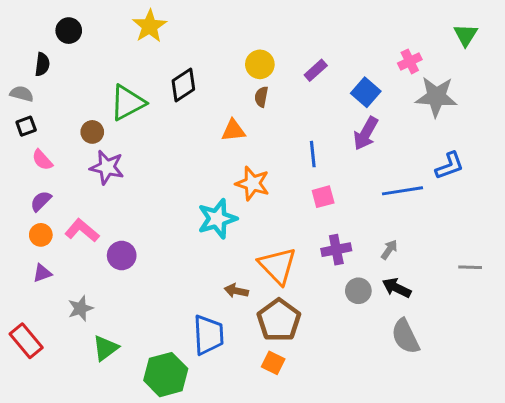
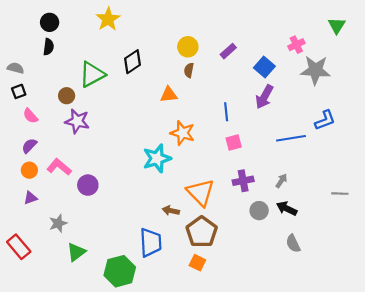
black semicircle: (42, 64) -> (48, 47), moved
gray semicircle: (405, 336) -> (293, 244), size x0.7

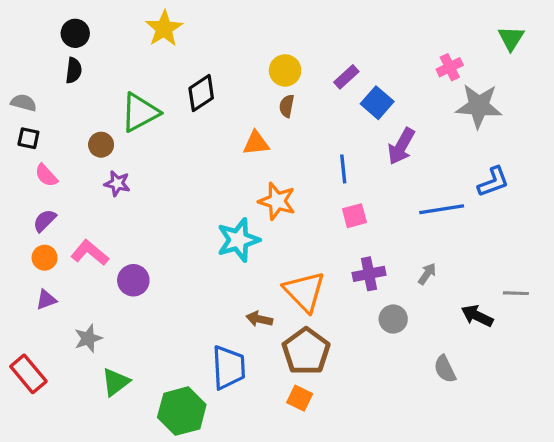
blue square: (264, 67) -> (377, 103), moved
black square: (19, 91) -> (28, 138), turned 32
purple star: (77, 121) -> (117, 183), size x0.7
black arrow: (287, 208) -> (477, 316), moved

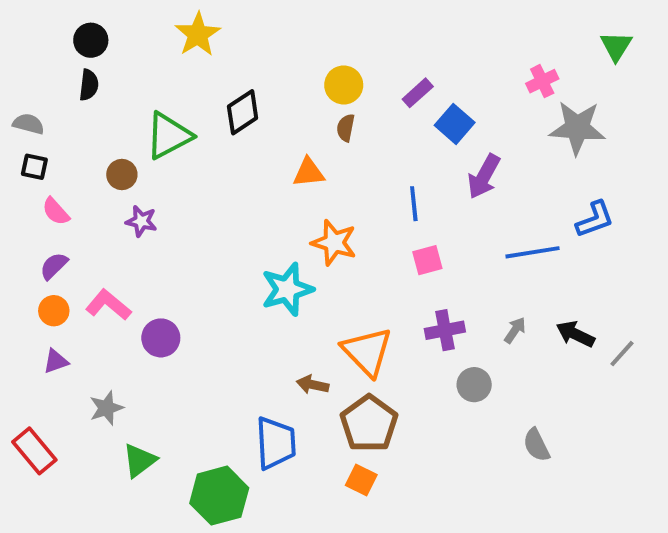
gray line: (516, 293) -> (622, 354), turned -50
black arrow: (477, 316) -> (575, 334), moved

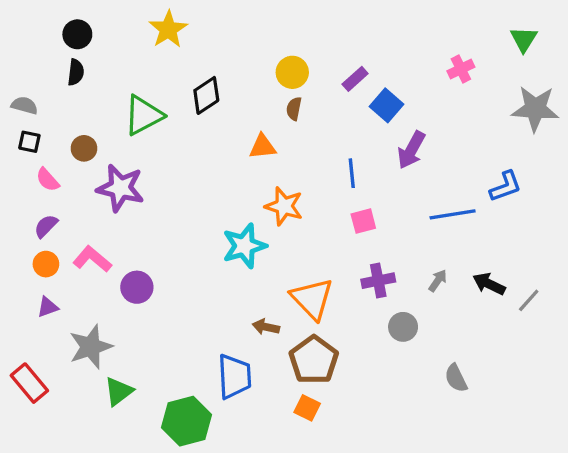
gray star: (577, 128) -> (535, 109), moved
brown circle: (122, 174) -> (84, 148), moved
purple star: (141, 221) -> (120, 188), size x1.8
gray star: (106, 408) -> (91, 347), size x1.5

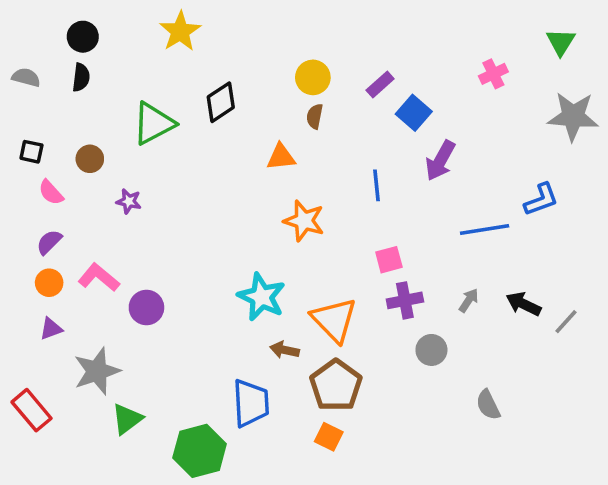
gray semicircle: (24, 105) -> (26, 77), moved
purple star: (120, 188) -> (129, 201), size x0.5
pink square: (363, 221) -> (389, 260), moved
cyan star: (244, 246) -> (262, 297), moved, turned -30

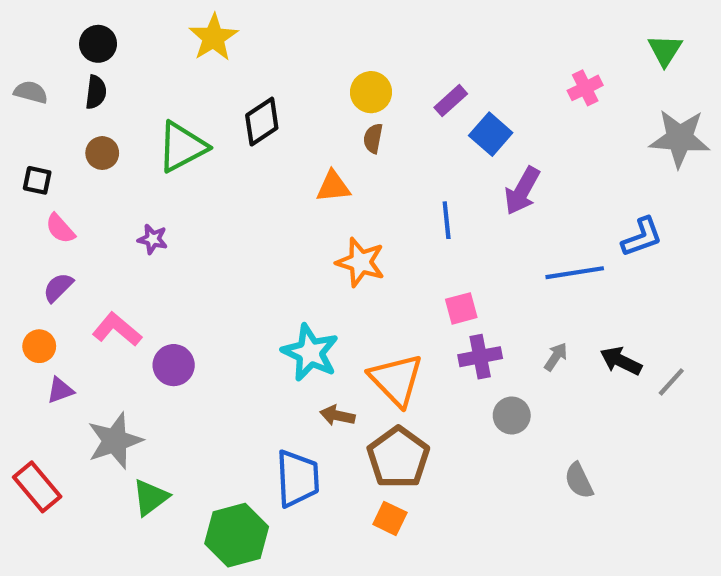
brown circle: (90, 159) -> (102, 153), moved
orange circle: (49, 283) -> (39, 346), moved

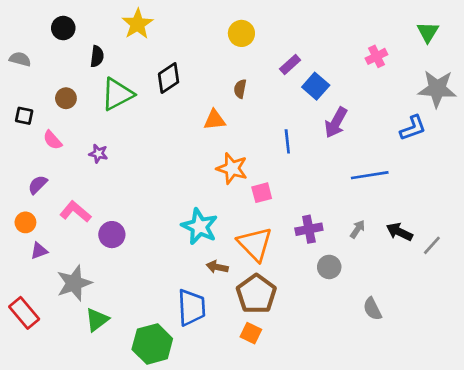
black semicircle: (96, 92) -> (97, 56), moved
yellow circle: (371, 92) -> (241, 33), moved
pink semicircle: (60, 229) -> (52, 140), moved
blue L-shape: (642, 237) -> (413, 128), moved
pink square: (461, 308) -> (262, 193), moved

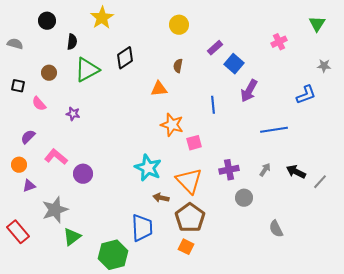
gray star: (437, 89) -> (324, 66), size x0.5

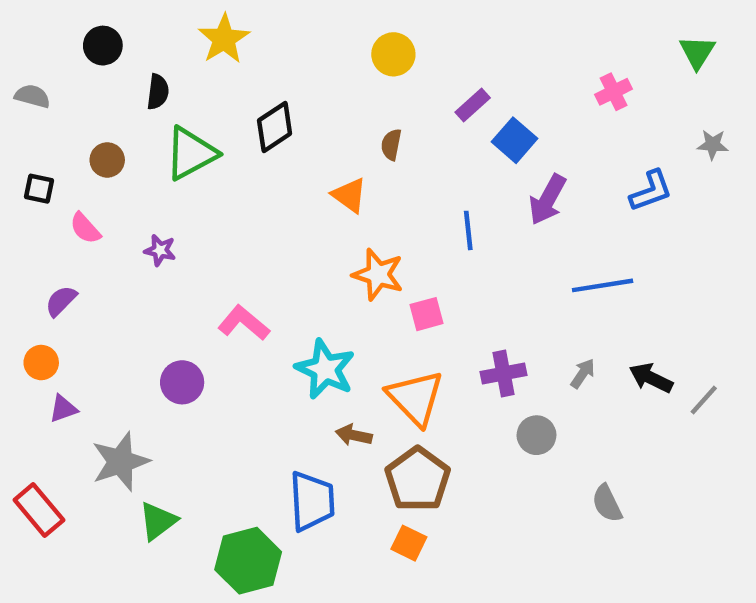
orange triangle: (159, 89) -> (349, 195), turned 42
blue L-shape: (306, 95) -> (651, 191), moved
pink L-shape: (56, 157) -> (244, 323), moved

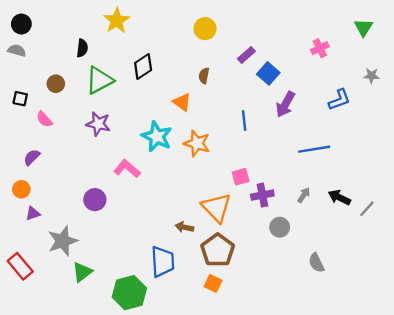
black circle: (103, 46) -> (21, 24), moved
purple star: (160, 250) -> (98, 124), moved, size x1.5
pink square: (426, 314) -> (241, 177), moved
cyan star: (325, 369) -> (157, 137), moved

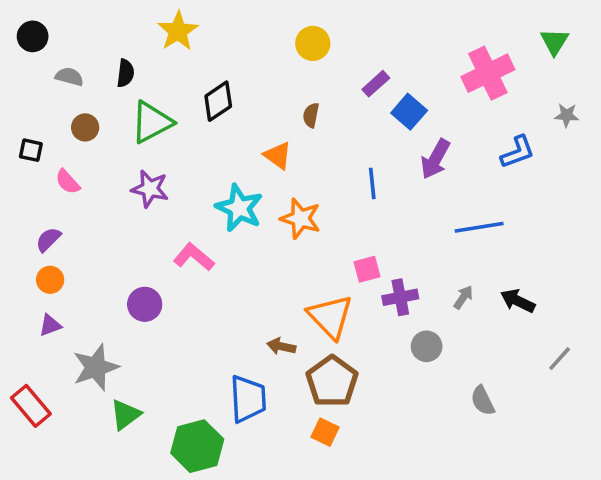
pink cross: (320, 48) -> (488, 73), size x1.8
gray semicircle: (17, 50) -> (69, 77), moved
orange circle: (21, 189) -> (50, 280), moved
gray line: (367, 209) -> (560, 359), moved

